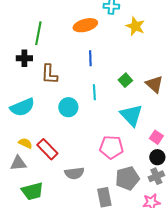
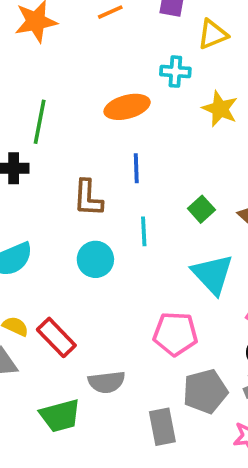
brown L-shape: (49, 74) -> (88, 198), moved
green trapezoid: (32, 191) -> (60, 416), moved

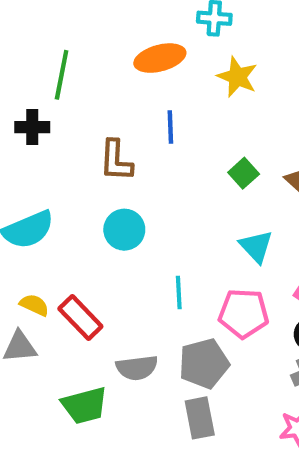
yellow star: (220, 109) -> (237, 77), moved
cyan line: (144, 231) -> (179, 292), moved
cyan triangle: (213, 274) -> (256, 246), size x0.7
pink pentagon: (175, 334) -> (244, 313), moved
gray pentagon: (205, 391) -> (204, 364), moved

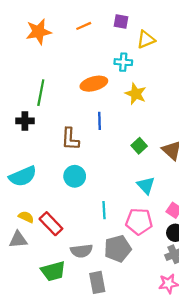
gray rectangle: (200, 418) -> (97, 282), moved

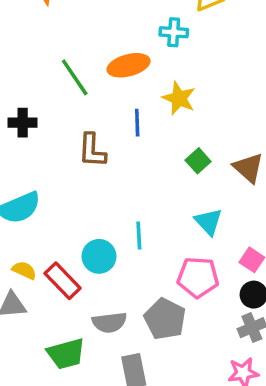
green line: (41, 93) -> (75, 77), moved, turned -45
yellow star: (136, 94) -> (179, 98), moved
cyan circle: (75, 176) -> (99, 256), moved
cyan line: (104, 210) -> (139, 236), moved
gray pentagon: (118, 249) -> (165, 319), turned -30

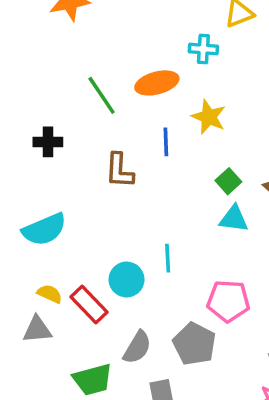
cyan triangle: (208, 222) -> (234, 219), moved, turned -40
gray semicircle: (109, 322) -> (137, 347), turned -52

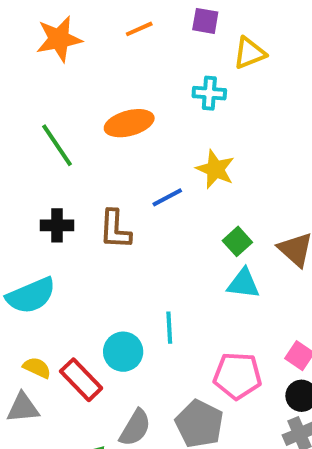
orange ellipse: (157, 83) -> (129, 123), moved
green line: (102, 95) -> (57, 145), moved
black cross: (48, 142) -> (57, 225), moved
blue line: (166, 142) -> (167, 197), turned 64

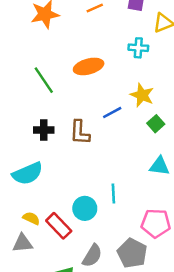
green square: (237, 241) -> (156, 124), moved

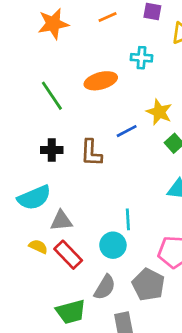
cyan cross: (138, 48) -> (141, 58), moved
cyan circle: (85, 208) -> (113, 245), moved
gray triangle: (23, 243) -> (61, 221), moved

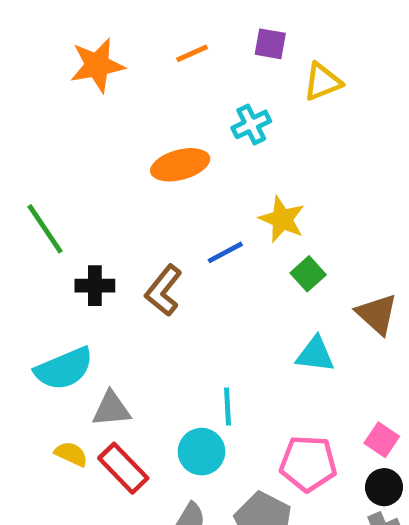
cyan cross: (141, 58) -> (251, 124), turned -30
green line: (52, 96) -> (45, 229), moved
brown L-shape: (91, 153) -> (164, 290), turned 36

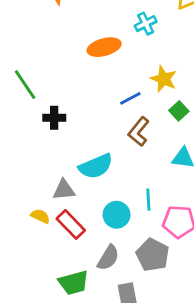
brown L-shape: (164, 290) -> (139, 132), moved
cyan semicircle: (64, 369) -> (96, 166), moved
cyan line: (228, 407) -> (148, 200), moved

